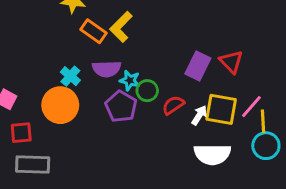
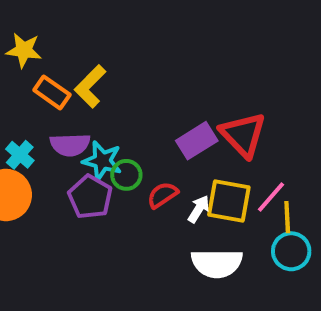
red triangle: (231, 62) -> (243, 135), size x1.4
purple rectangle: (198, 66) -> (197, 141), turned 32
cyan star: (130, 80) -> (102, 161), size x1.4

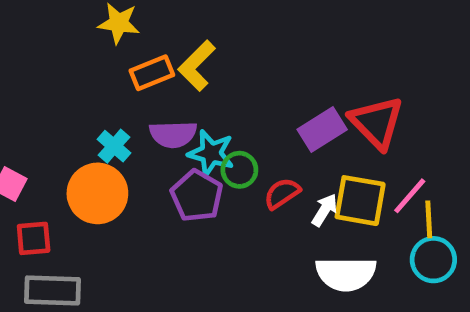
orange rectangle: (52, 92) -> (152, 73), turned -57

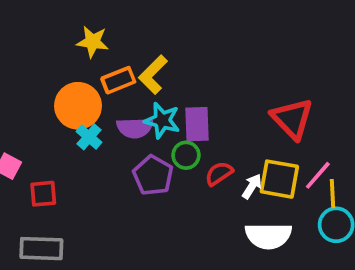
purple rectangle: (322, 130) -> (197, 124), moved, turned -60
cyan star: (211, 153) -> (162, 120), moved
orange circle: (97, 193) -> (78, 106), moved
red square: (34, 238) -> (43, 194), moved

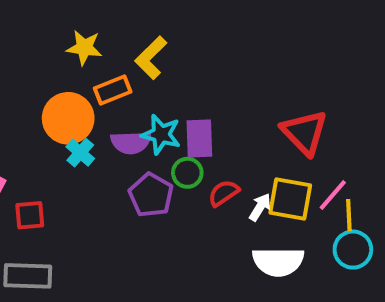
yellow L-shape: (153, 75) -> (151, 58), moved

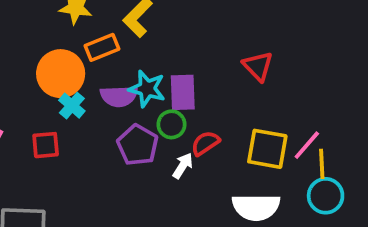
red triangle: (304, 132) -> (258, 66), moved, size x0.7
white arrow: (260, 207) -> (183, 166), moved
red square: (30, 215) -> (46, 145), moved

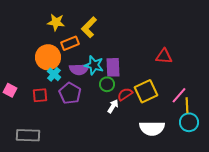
red triangle: (258, 66) -> (164, 56), moved, turned -42
purple pentagon: (138, 145) -> (70, 93), moved
yellow square: (267, 149) -> (146, 91), moved, turned -35

